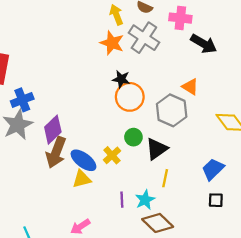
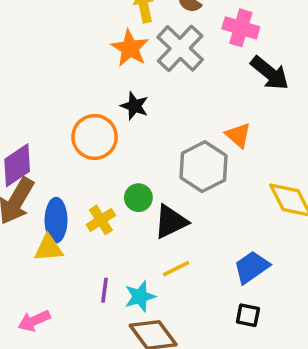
orange circle: (130, 97) -> (95, 137), moved
blue ellipse: (83, 160) -> (56, 220), turned 44
yellow line: (165, 178) -> (176, 269), turned 42

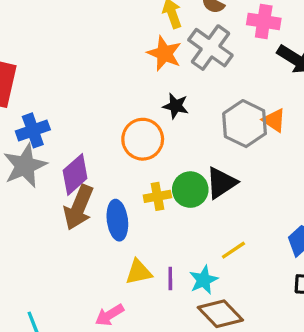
gray hexagon: (204, 167) -> (245, 124), moved
green circle: (138, 198) -> (190, 190), size x1.4
yellow cross: (101, 220) -> (157, 196), moved, turned 30
black triangle: (171, 222) -> (221, 183), moved
yellow triangle: (49, 248) -> (139, 272), moved

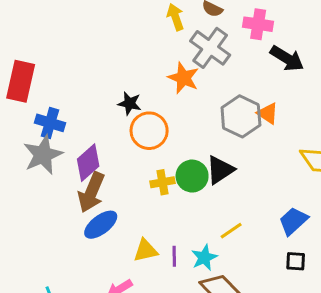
orange star: (164, 53) -> (183, 78), moved
black star: (176, 106) -> (130, 103), moved
blue cross: (33, 130) -> (50, 123), turned 36
blue ellipse: (117, 220) -> (101, 225), moved, turned 60

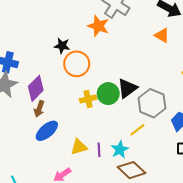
orange triangle: (268, 113) -> (162, 35), moved
gray hexagon: (241, 116) -> (152, 103), moved
brown arrow: (91, 192) -> (39, 109), size x0.6

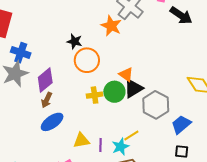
orange triangle: (162, 35) -> (126, 74), moved
yellow line: (137, 130) -> (131, 135), moved

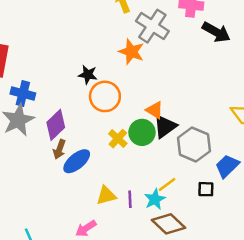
yellow cross: (95, 95) -> (118, 139), turned -35
blue ellipse: (52, 122) -> (77, 161), moved
black square: (182, 151) -> (206, 189), moved

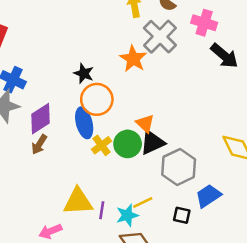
blue ellipse: (77, 161) -> (84, 123), moved, turned -76
yellow triangle: (106, 195) -> (78, 201), size x1.4

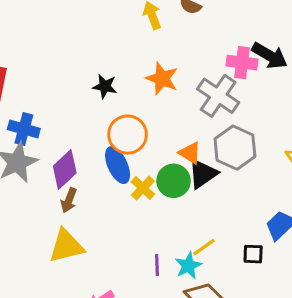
pink cross: (204, 23) -> (242, 63), moved
gray cross: (160, 37) -> (218, 96), moved
black star: (84, 73) -> (105, 86), moved
gray hexagon: (179, 167) -> (235, 148), moved
yellow triangle: (78, 201) -> (66, 246), moved

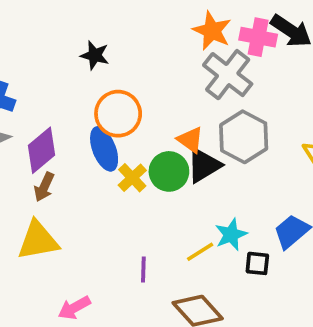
orange star: (162, 79) -> (212, 31), moved
cyan star: (188, 266) -> (231, 235), moved

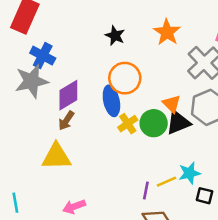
orange star: (212, 31) -> (167, 32), moved
purple line: (143, 270) -> (146, 190), moved

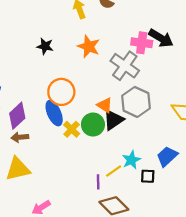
black star: (115, 36) -> (45, 46), moved
brown arrow: (66, 121) -> (20, 137), turned 63

